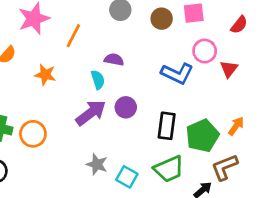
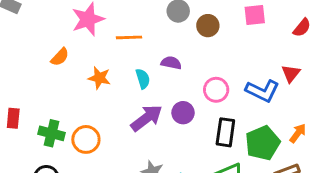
brown circle: (162, 19) -> (208, 26), moved
orange line: (73, 36) -> (129, 37), turned 60
pink circle: (205, 51) -> (216, 90), moved
blue L-shape: (177, 73) -> (262, 91), moved
cyan semicircle: (98, 80) -> (143, 79), moved

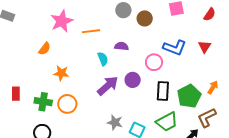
orange star: (99, 78) -> (61, 73), moved
blue L-shape: (262, 91) -> (175, 48), moved

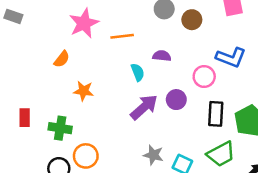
orange circle: (67, 104) -> (86, 156), moved

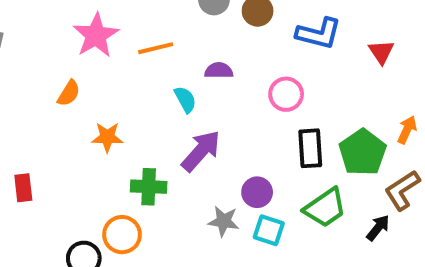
blue L-shape: (231, 57) -> (319, 33), moved
purple circle: (176, 100) -> (257, 192), moved
green cross: (60, 128) -> (149, 187), moved

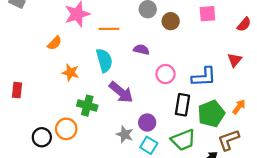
blue L-shape: (319, 33) -> (204, 77), moved, turned -30
pink circle: (286, 94) -> (166, 74), moved
cyan semicircle: (185, 99) -> (104, 60), moved, size x1.5
purple arrow: (201, 151) -> (121, 92), turned 75

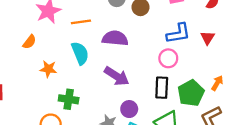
purple semicircle: (141, 50) -> (115, 38), size x1.6
pink circle: (166, 74) -> (168, 58), moved
blue L-shape: (204, 77) -> (178, 33), moved
purple arrow: (121, 92) -> (117, 76), moved

